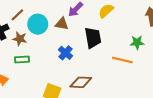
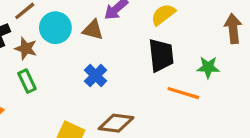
black trapezoid: (93, 38) -> (161, 55), moved
green rectangle: (22, 60) -> (27, 81), turned 64

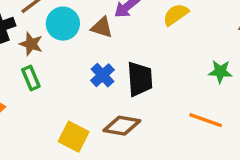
black trapezoid: (161, 55) -> (140, 79), moved
orange line: (183, 93) -> (206, 120), moved

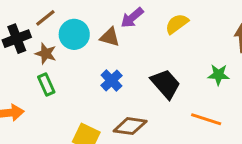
black trapezoid: (140, 79) -> (166, 84), moved, turned -36

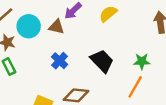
green star: (218, 75) -> (142, 61), moved
orange line: (206, 119) -> (135, 87), turned -75

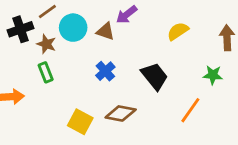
yellow semicircle: (108, 14) -> (178, 31), moved
green star: (142, 61) -> (213, 75), moved

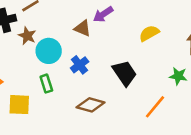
cyan circle: (73, 28) -> (49, 51), moved
green rectangle: (46, 72) -> (46, 84), moved
yellow square: (80, 122) -> (19, 105), moved, turned -30

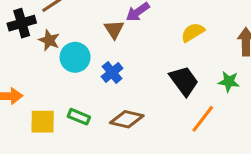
brown triangle: (82, 28) -> (114, 29), turned 36
black trapezoid: (125, 73) -> (184, 81), moved
green rectangle: (46, 84) -> (79, 117), moved, turned -48

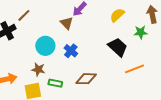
brown star: (49, 40) -> (38, 69), moved
green star: (229, 82) -> (141, 32), moved
orange line: (203, 119) -> (134, 69), turned 42

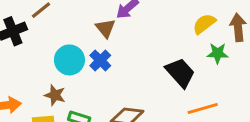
yellow semicircle: (117, 15) -> (204, 24), moved
blue cross: (71, 51) -> (100, 60), moved

